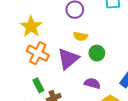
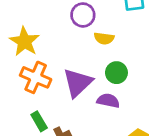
yellow semicircle: (80, 36) -> (104, 38), moved
purple semicircle: (92, 83) -> (108, 101), moved

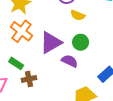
green rectangle: (39, 121) -> (16, 63), turned -40

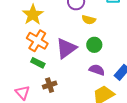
purple semicircle: (70, 61) -> (97, 70), moved
green rectangle: (16, 63) -> (38, 63), moved

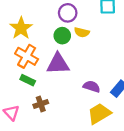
green circle: (94, 45) -> (62, 36), moved
purple triangle: (66, 48) -> (58, 64), turned 35

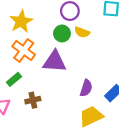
green rectangle: (28, 80) -> (14, 79), moved, turned -72
purple semicircle: (92, 87) -> (86, 88), turned 84

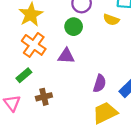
yellow semicircle: (82, 32) -> (111, 20), moved
purple triangle: (55, 61) -> (66, 56), size x0.7

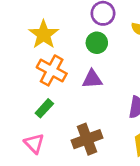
brown cross: (44, 97) -> (87, 139), moved, size x1.5

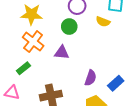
yellow star: (44, 34) -> (31, 14), turned 30
pink triangle: (34, 143) -> (12, 93), turned -42

